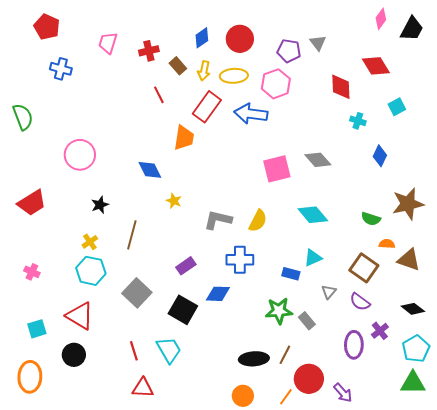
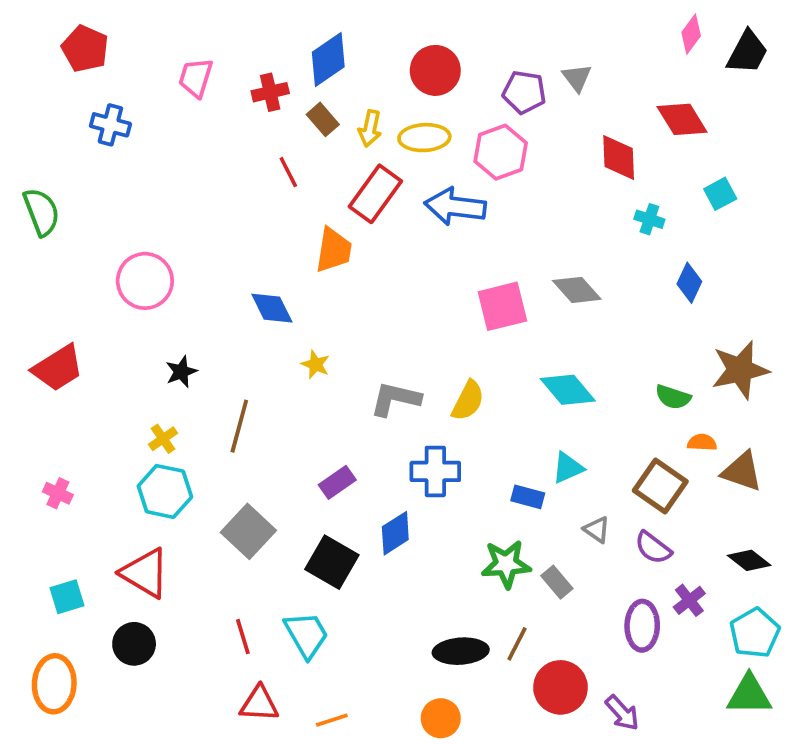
blue diamond: (202, 38) -> (328, 60), moved, size x1.4
gray triangle: (329, 292) -> (597, 530), turned -35
blue diamond: (218, 294) -> (395, 533), turned -35
orange line: (286, 397) -> (332, 720), moved, turned 36

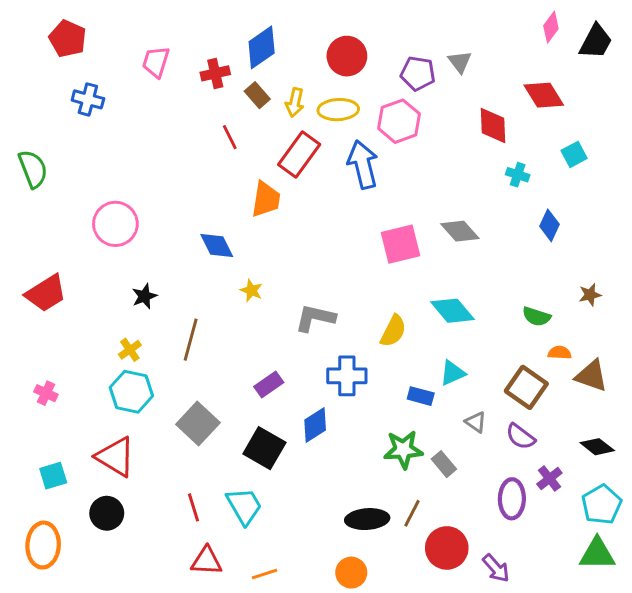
blue arrow: (455, 207) -> (363, 165), turned 69
brown star: (740, 370) -> (590, 295), size x0.5
yellow semicircle: (468, 401) -> (393, 331), moved

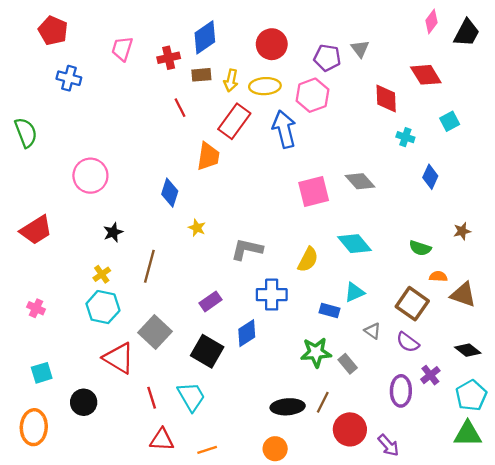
brown rectangle: (257, 95) -> (201, 75), turned -54
blue diamond: (217, 246) -> (170, 193), turned 44
red triangle: (115, 457) -> (119, 358), moved

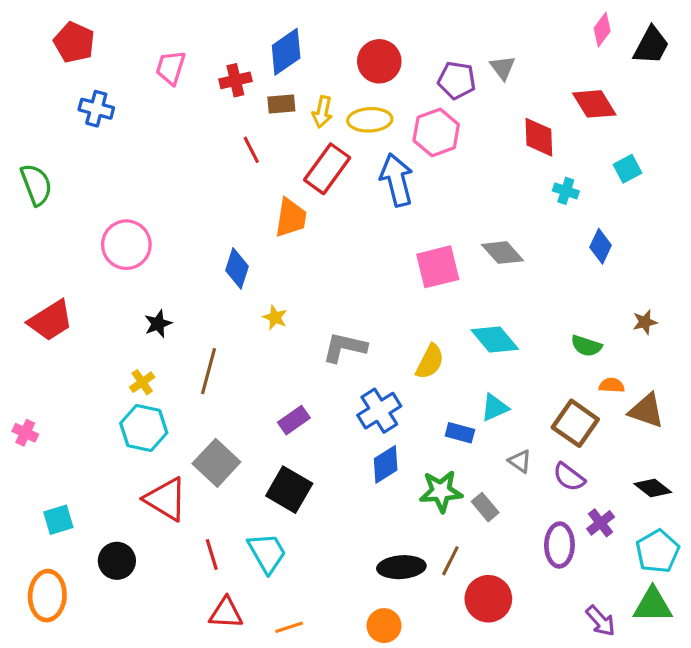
blue cross: (272, 295) -> (379, 411), turned -32
pink cross: (36, 308) -> (25, 433), moved
blue diamond: (247, 333) -> (386, 464), moved
purple arrow: (388, 445) -> (601, 621), moved

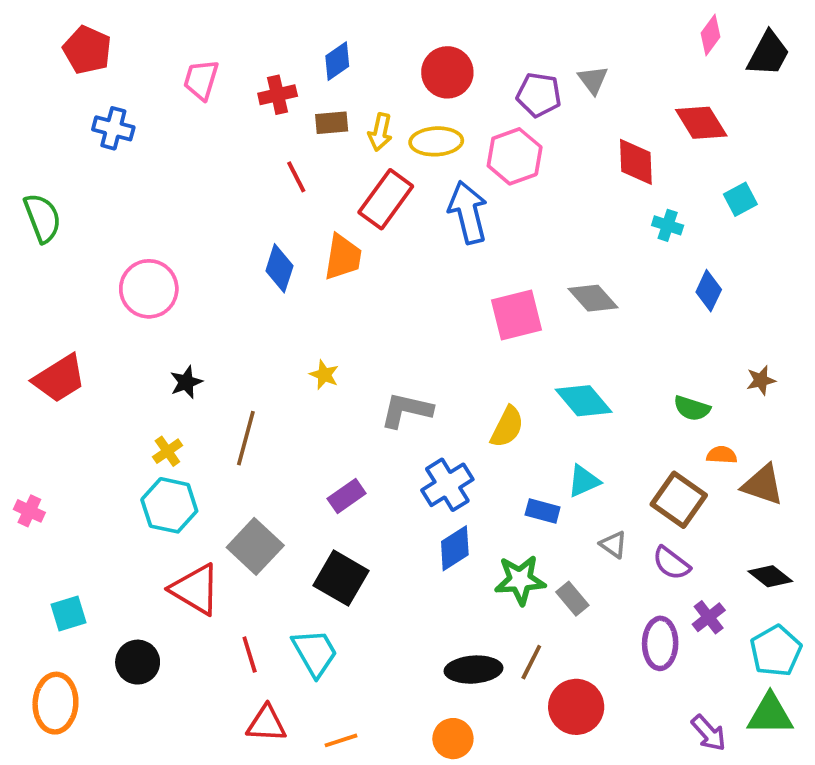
blue diamond: (286, 52) -> (337, 61), size x0.7
blue diamond: (237, 268) -> (279, 268), moved

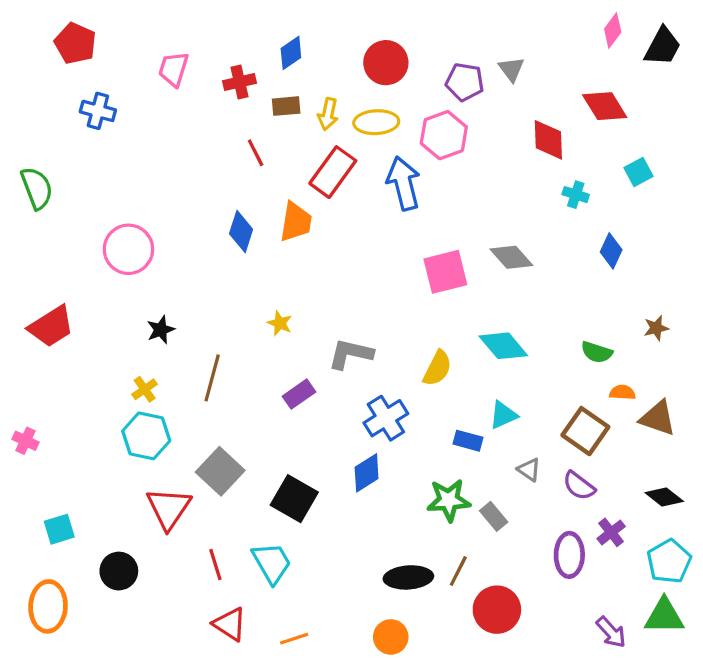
purple rectangle: (347, 496) -> (299, 394), moved
blue diamond: (455, 548) -> (367, 473), moved
red triangle: (195, 589) -> (169, 508), turned 33
red triangle: (266, 724) -> (230, 624), turned 30

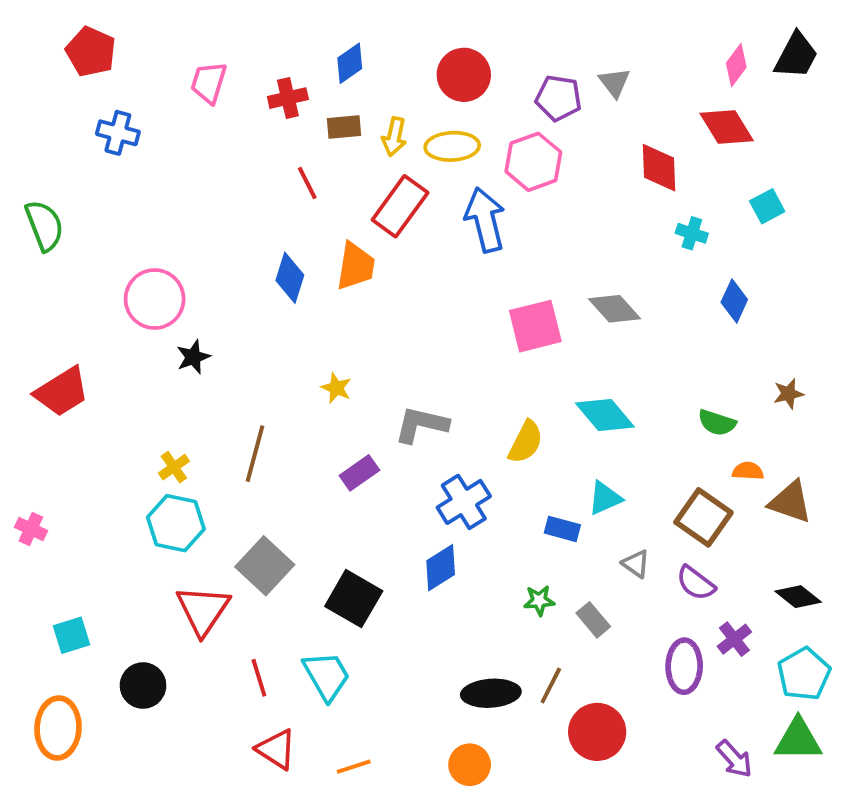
pink diamond: (613, 30) -> (736, 65), moved
black star: (161, 330) -> (193, 357), moved
green star: (449, 500) -> (539, 600), size x0.6

